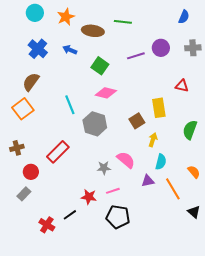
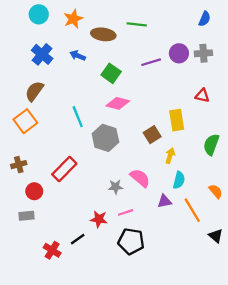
gray cross: (193, 48) -> (203, 53), moved
gray rectangle: (24, 194) -> (26, 216), turned 40

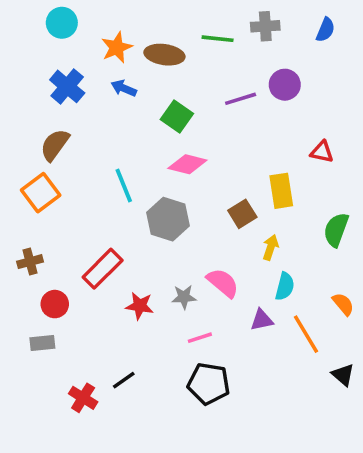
orange star: (73, 19) -> (117, 48), moved
gray cross: (203, 53) -> (265, 26), moved
red star: (99, 219) -> (140, 306), moved

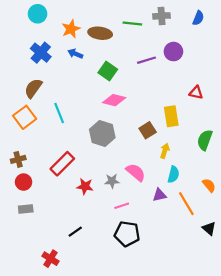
cyan line: (124, 186) -> (59, 113), moved
red circle: (55, 304) -> (24, 182), moved
red cross: (83, 398) -> (50, 259), moved

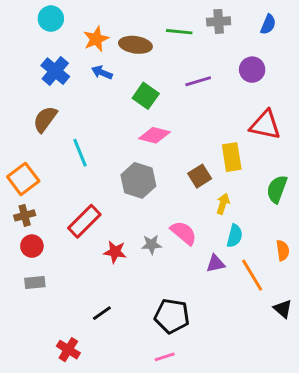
purple circle: (173, 52) -> (252, 70), moved
red triangle: (196, 93) -> (265, 125), size x1.6
orange square: (25, 117) -> (23, 179), moved
orange semicircle: (209, 185) -> (283, 250), turned 32
pink line: (122, 206) -> (165, 357), moved

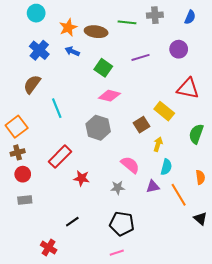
yellow rectangle: (232, 157) -> (164, 111), turned -42
gray star: (151, 245) -> (118, 188), moved

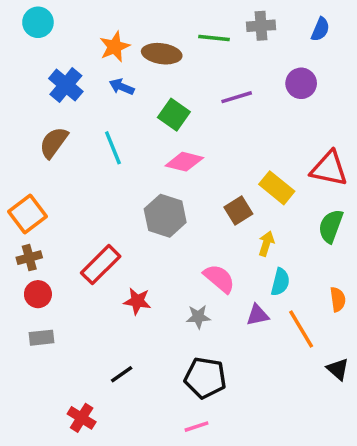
cyan circle: (36, 13) -> (38, 22), moved
red triangle: (188, 88) -> (329, 169), moved
cyan line: (57, 108) -> (113, 148), moved

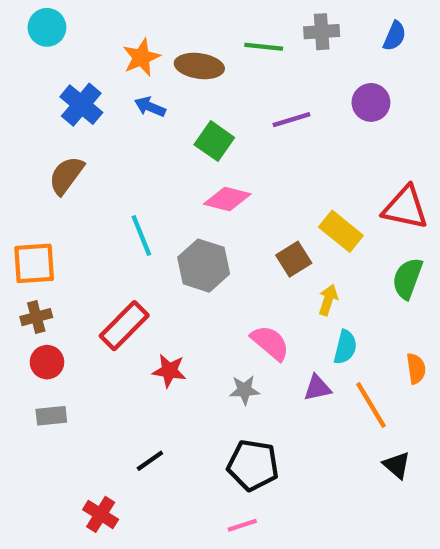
cyan line: (113, 148) -> (141, 236), moved
orange square: (28, 214) -> (34, 263), turned 33
black triangle: (338, 369) -> (397, 465), moved

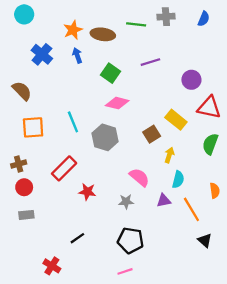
purple circle: (371, 102) -> (191, 80), moved
blue arrow: (150, 107) -> (77, 55), turned 48
brown semicircle: (66, 175) -> (22, 91), moved, turned 100
orange square: (34, 263) -> (33, 127), moved

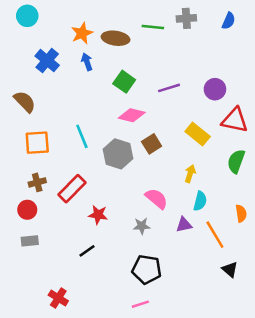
purple line: (150, 62) -> (169, 88), moved
brown square: (152, 134) -> (152, 144), moved
brown cross: (19, 164) -> (37, 182), moved
black line: (77, 238) -> (87, 251), moved

